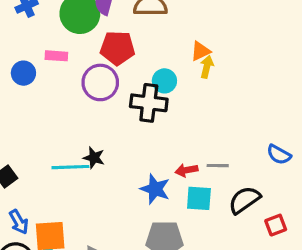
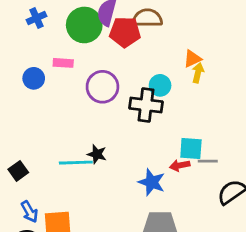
red pentagon: (117, 48) -> (125, 32), moved
cyan square: (199, 198) -> (191, 149), moved

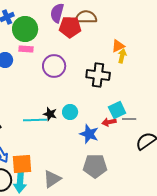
green circle: (84, 25) -> (25, 29), moved
cyan circle: (160, 85) -> (70, 112), moved
black cross: (146, 105) -> (98, 75), moved
cyan square: (191, 149) -> (117, 110), turned -30

